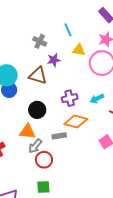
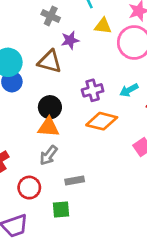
orange triangle: (27, 132) -> (48, 127), moved
gray rectangle: (59, 136) -> (75, 180), moved
red circle: (44, 160) -> (29, 188), moved

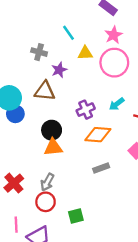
gray arrow: (49, 155) -> (47, 182), moved
gray rectangle: (75, 180) -> (101, 168), moved

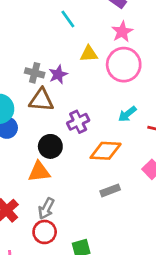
cyan line: (68, 33) -> (68, 19), moved
gray cross: (39, 52) -> (35, 73), moved
purple cross: (86, 110) -> (78, 122), moved
orange triangle: (53, 147) -> (39, 172), moved

